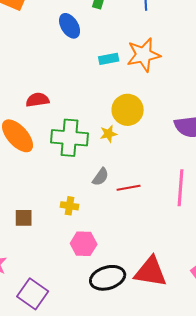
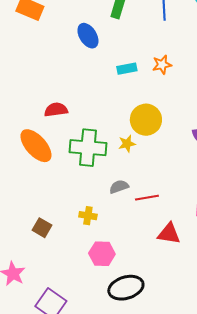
orange star: (144, 55) -> (162, 65), size x0.6
gray semicircle: (101, 177) -> (119, 187), turned -144
brown square: (24, 218) -> (42, 228), turned 30
red triangle: (151, 272) -> (169, 234), moved, size x0.7

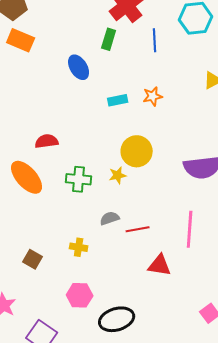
green cross: (88, 148) -> (79, 179), size x0.7
pink hexagon: (102, 254) -> (80, 295), moved

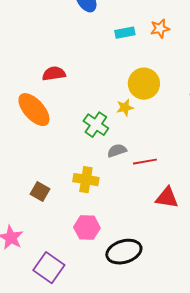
green cross: (79, 179) -> (96, 125), moved, turned 30
yellow cross: (79, 247) -> (86, 180), size x1.4

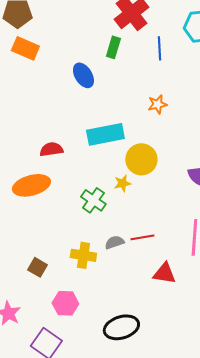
cyan rectangle: (125, 33) -> (105, 134), moved, size x1.8
orange ellipse: (34, 110) -> (31, 185), turned -63
gray semicircle: (117, 151) -> (114, 242), moved
pink hexagon: (87, 228) -> (65, 303), moved

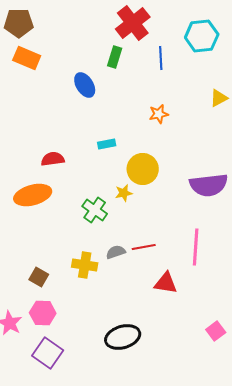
cyan rectangle: (105, 134) -> (107, 144), size x0.5
pink hexagon: (65, 303) -> (43, 313), moved

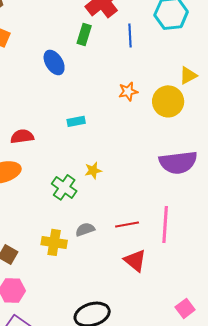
yellow circle: (143, 169) -> (168, 101), moved
red line: (144, 247) -> (127, 224), moved
red triangle: (166, 283) -> (135, 260), turned 30

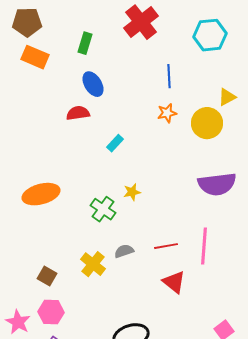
green rectangle: (84, 34) -> (85, 43), moved
blue line: (130, 35) -> (169, 76), moved
cyan rectangle: (76, 121) -> (115, 143), turned -36
red semicircle: (22, 136) -> (78, 113), moved
yellow cross: (54, 242) -> (93, 264), turned 30

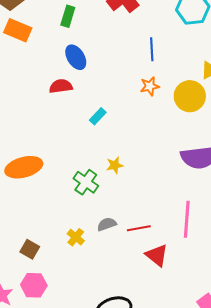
red line: (166, 246) -> (139, 228), moved
yellow cross: (93, 264) -> (76, 237), size x0.7

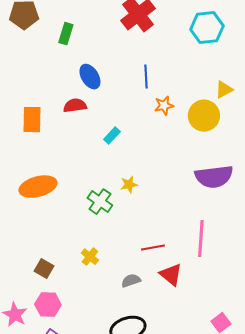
green rectangle: (68, 16) -> (66, 34), moved
orange rectangle: (18, 30) -> (32, 120), moved, turned 68
blue line: (152, 49) -> (146, 77), moved
gray semicircle: (107, 224) -> (131, 281), moved

